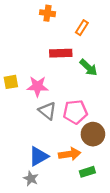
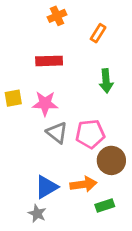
orange cross: (47, 13) -> (57, 16), turned -32
red rectangle: (61, 53) -> (49, 61), moved
green arrow: (89, 68) -> (106, 81), turned 42

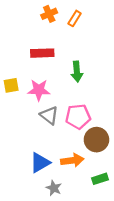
orange rectangle: (98, 33) -> (75, 18), moved
green arrow: (106, 81) -> (77, 72), moved
green rectangle: (105, 206) -> (100, 179), moved
gray star: (37, 214) -> (54, 188), moved

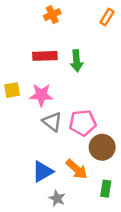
orange rectangle: (75, 18) -> (107, 17), moved
green arrow: (77, 72) -> (77, 61), moved
orange arrow: (72, 160) -> (77, 169), turned 50
green rectangle: (100, 179) -> (106, 189), turned -63

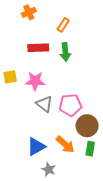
orange cross: (52, 15) -> (29, 12), moved
orange rectangle: (107, 17) -> (63, 25), moved
green rectangle: (106, 189) -> (90, 149), moved

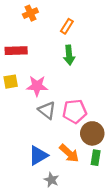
red rectangle: (38, 48) -> (16, 51), moved

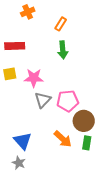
gray triangle: (47, 110) -> (43, 100), turned 36
blue triangle: (38, 155) -> (23, 141), moved, turned -42
gray star: (51, 180) -> (19, 163), moved

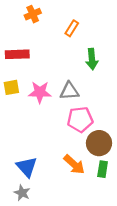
green arrow: (63, 50) -> (92, 59), moved
gray triangle: (43, 100) -> (69, 91), moved, turned 42

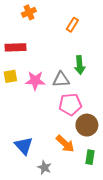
orange rectangle: (72, 28) -> (72, 25), moved
green arrow: (92, 59) -> (80, 65), moved
green rectangle: (103, 169) -> (90, 157), moved
gray star: (22, 193) -> (44, 167), moved

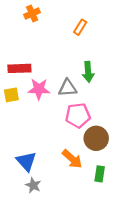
red rectangle: (16, 47) -> (19, 68), moved
yellow square: (10, 76) -> (11, 95), moved
gray star: (44, 167) -> (33, 185), moved

